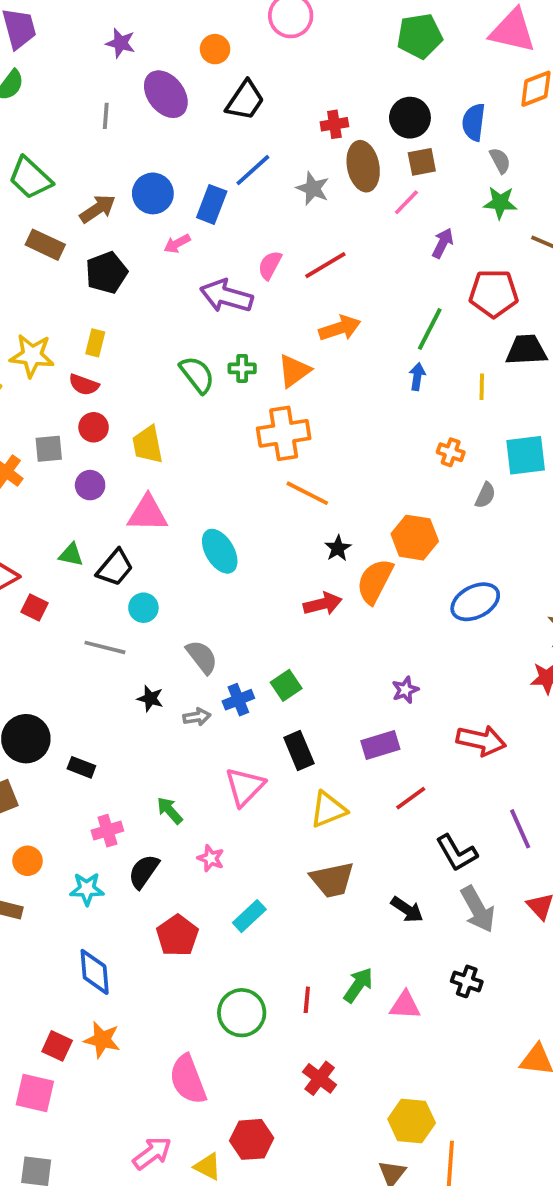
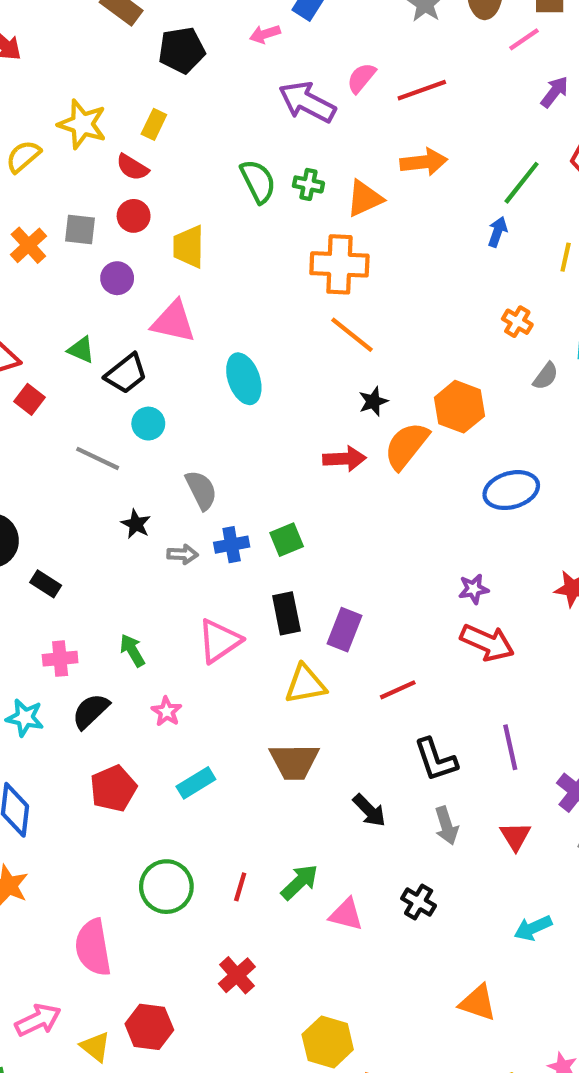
purple star: (405, 690) -> (474, 589), moved
purple rectangle: (380, 745) -> (345, 630), moved, turned -63
gray arrow: (478, 909) -> (446, 826), size x0.7

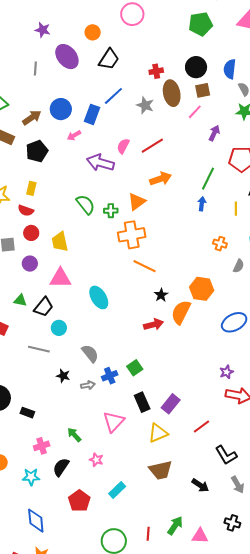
green cross: (308, 184) -> (111, 211), moved
purple rectangle: (345, 630) -> (171, 404), turned 30

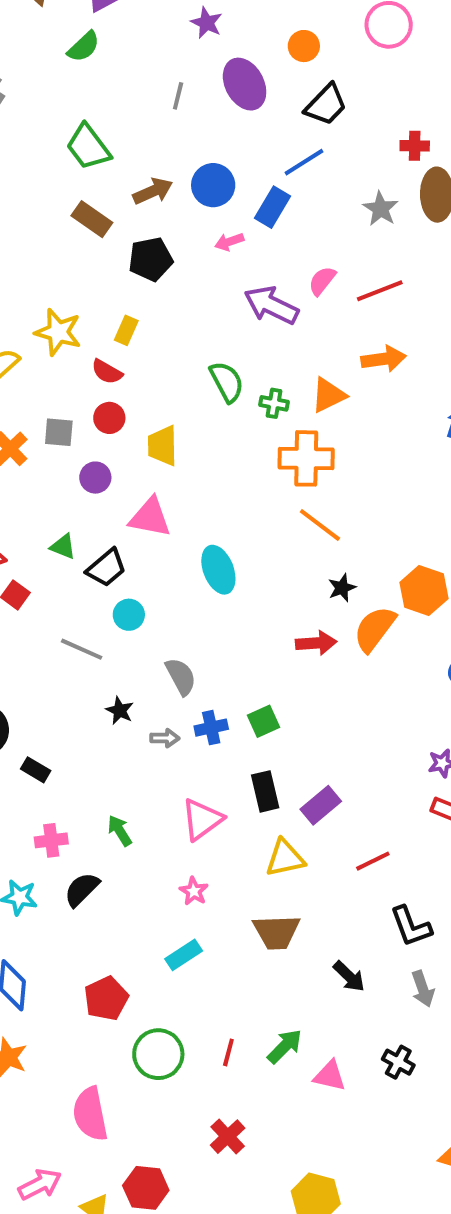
blue line: (113, 96) -> (304, 162), moved
pink star: (96, 460) -> (194, 891), moved
red pentagon: (79, 501) -> (106, 998), moved

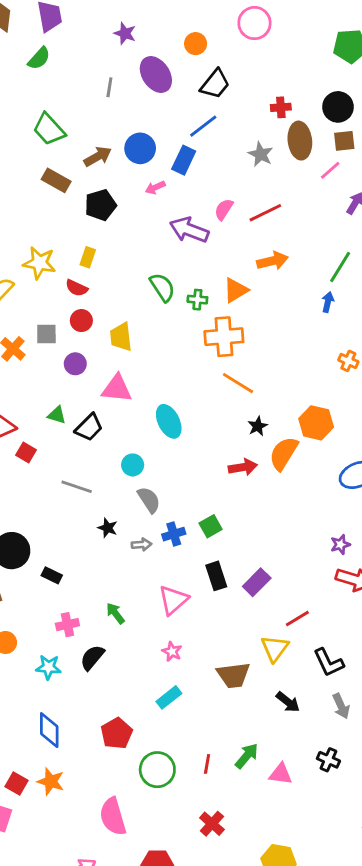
cyan circle: (129, 615) -> (133, 465), moved
yellow triangle: (285, 858) -> (275, 648), moved, turned -36

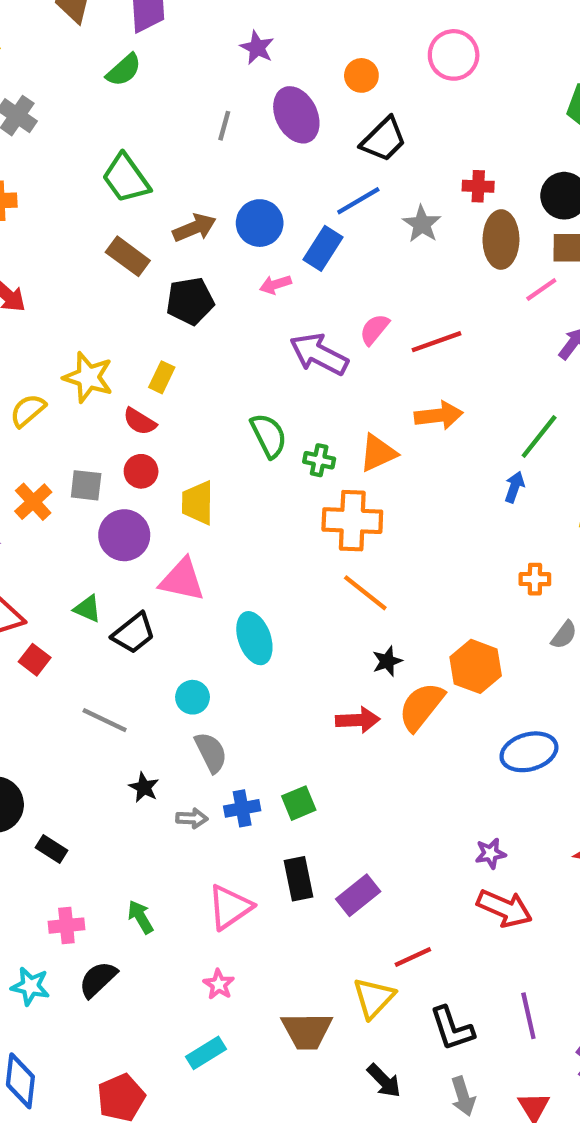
gray star: (261, 154) -> (422, 224), moved
orange cross: (348, 361) -> (535, 579), turned -30
purple circle: (75, 364) -> (124, 535), size x1.5

